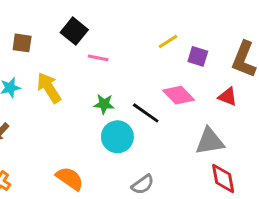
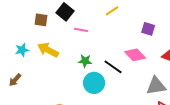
yellow line: (168, 41) -> (112, 11), moved
brown square: (22, 43) -> (41, 20), moved
yellow arrow: (49, 88) -> (48, 50), turned -30

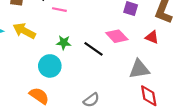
cyan circle: (94, 83) -> (50, 66), moved

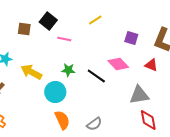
yellow arrow: (24, 31) -> (31, 72), moved
orange semicircle: (39, 96) -> (62, 120), moved, turned 30

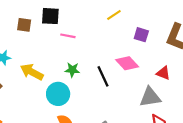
yellow line: (95, 20) -> (114, 15), moved
black square: (48, 21) -> (50, 16), turned -36
red triangle: (151, 65) -> (163, 73), moved
black line: (96, 76) -> (103, 76), turned 30

